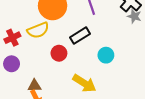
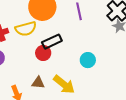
black rectangle: (80, 36) -> (52, 42), moved
brown triangle: (34, 86) -> (38, 83), moved

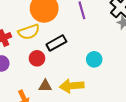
red circle: (43, 53) -> (37, 58), moved
yellow arrow: (64, 84) -> (72, 86), turned 140

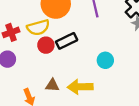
red circle: (37, 58) -> (46, 45), moved

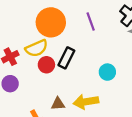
black rectangle: (67, 41) -> (66, 58), turned -30

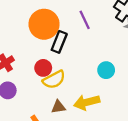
yellow semicircle: (37, 48) -> (54, 80), moved
black rectangle: (66, 58) -> (59, 42), moved

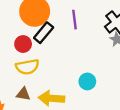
red circle: (43, 68) -> (23, 44), moved
cyan circle: (106, 70) -> (87, 81), moved

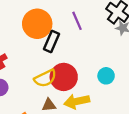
red circle: (23, 44) -> (64, 77), moved, size x1.6

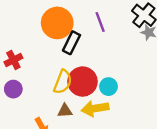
cyan circle: (106, 76) -> (109, 87), moved
yellow semicircle: (45, 78) -> (63, 82), turned -45

